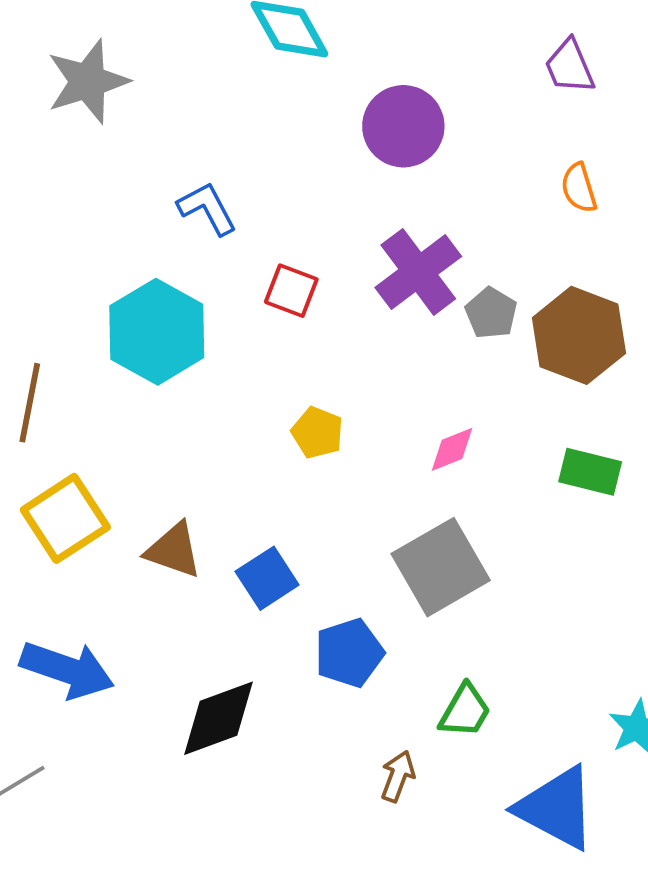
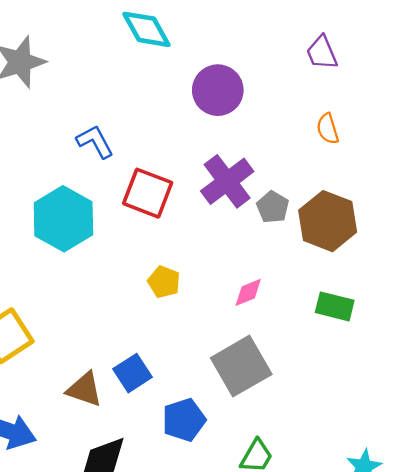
red square: (291, 291) -> (148, 193), size x1.5
brown triangle: (174, 550) -> (84, 389), moved

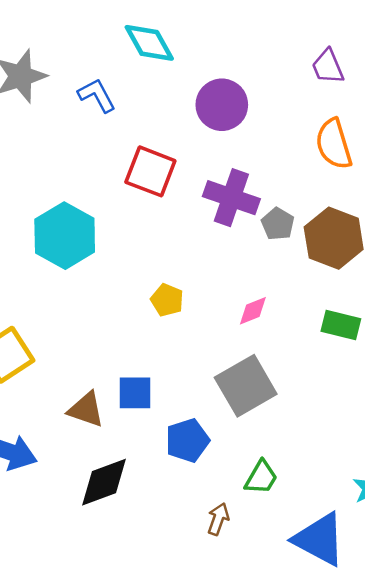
orange semicircle: (328, 129) -> (334, 144), size x1.6
blue L-shape: (95, 142) -> (97, 95), moved
purple cross: (227, 181) -> (231, 198), turned -34
red square: (148, 193) -> (150, 171), moved
blue square: (132, 373) -> (135, 393), turned 33

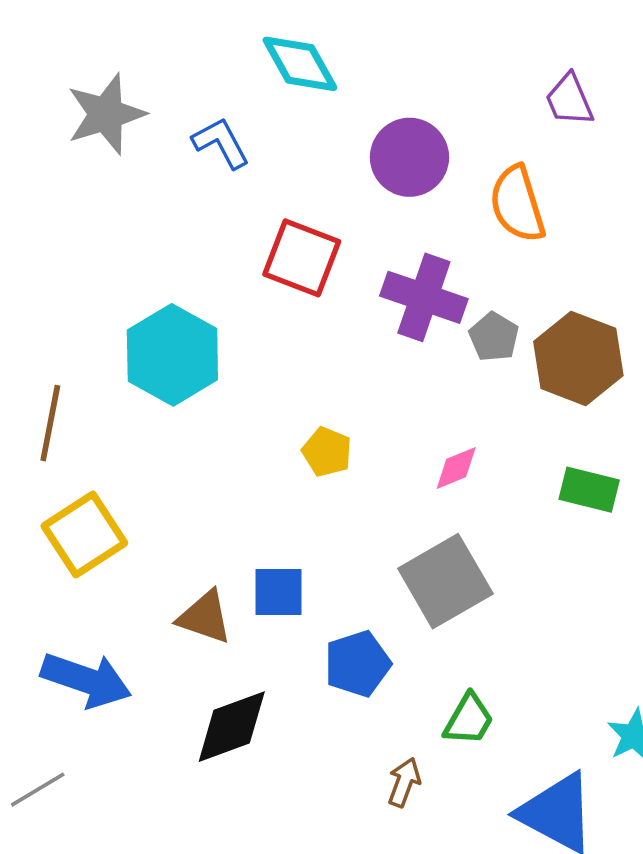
orange semicircle: (334, 144) -> (517, 204), moved

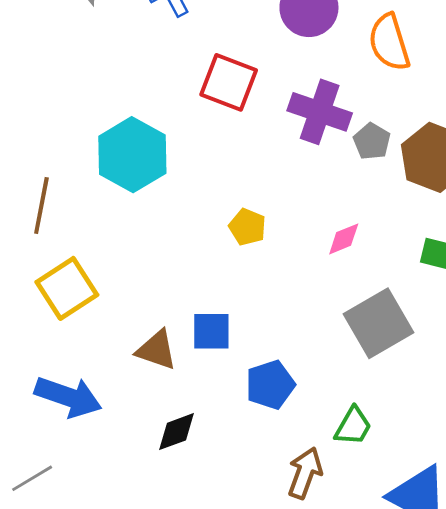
gray square: (445, 581) -> (378, 323), moved
black diamond: (232, 727) -> (177, 432), size x0.7
brown arrow: (404, 782) -> (305, 473), size x1.4

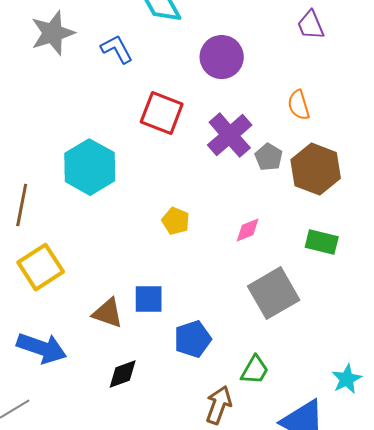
orange semicircle: (389, 42) -> (299, 105), moved, size x0.7
purple cross: (320, 112) -> (230, 135), turned 30

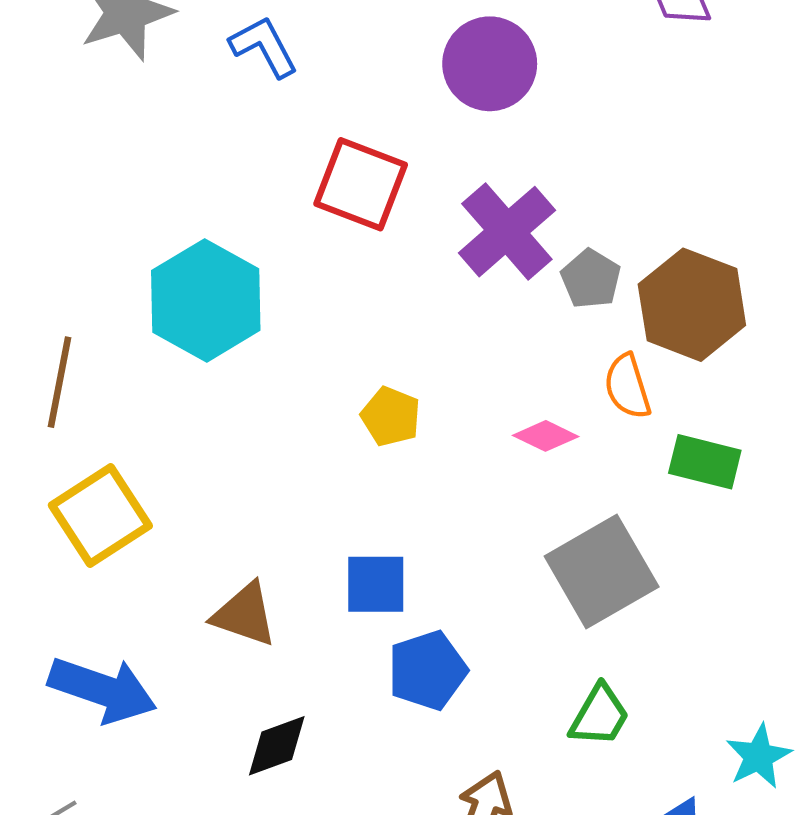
orange semicircle: (299, 105) -> (627, 386), moved
pink diamond: (248, 230) -> (546, 436), turned 48
blue square: (149, 299) -> (376, 584), moved
green trapezoid: (255, 370) -> (599, 716), moved

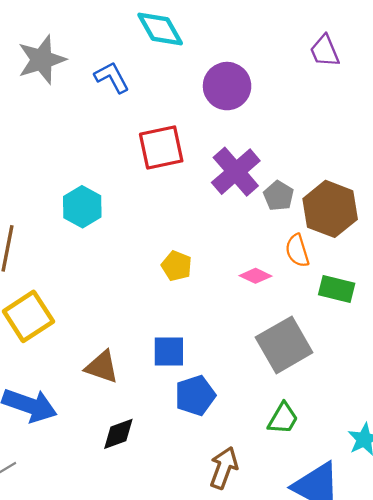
red square: (361, 184) -> (161, 147), turned -33
cyan hexagon: (206, 300) -> (82, 207), size x0.7

